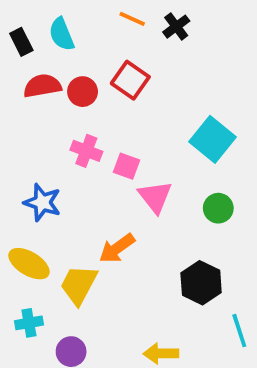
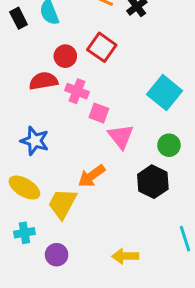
red semicircle: (42, 86) -> (43, 81), moved
pink cross: (86, 151) -> (77, 91), moved
black hexagon: (201, 283) -> (153, 182), moved

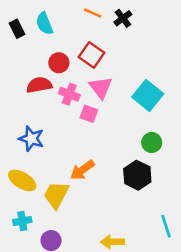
pink triangle: (121, 136) -> (101, 88), moved

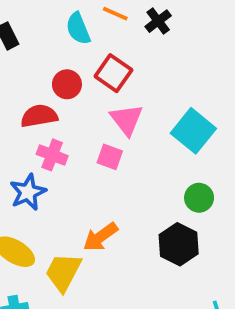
cyan semicircle: (44, 24) -> (78, 28), moved
pink cross: (69, 94) -> (52, 155), moved
blue star: (31, 139) -> (28, 192), turned 30

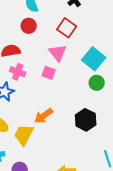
red square: (113, 73) -> (67, 28), moved
red circle: (67, 84) -> (29, 26), moved
green circle: (199, 198) -> (97, 83), moved

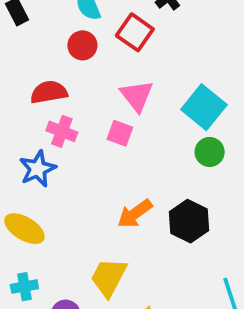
red square: (67, 28) -> (135, 32), moved
orange arrow: (44, 116) -> (135, 214), moved
yellow trapezoid: (24, 135) -> (109, 277), moved

